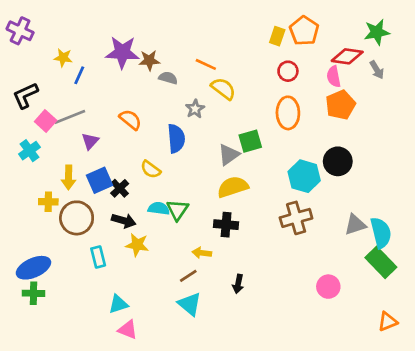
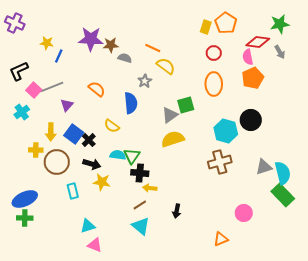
blue square: (99, 180) -> (74, 134), turned -30
black cross: (226, 225) -> (140, 173), moved
orange triangle: (388, 322) -> (221, 239), moved

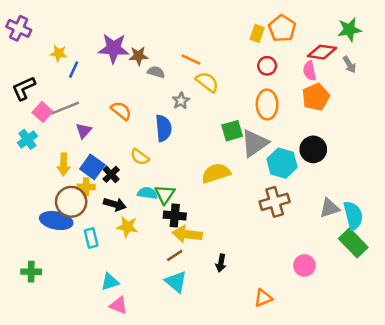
gray triangle: (170, 115) -> (255, 143), moved, size x1.4
yellow cross: (36, 150) -> (86, 187), moved
yellow arrow: (150, 188) -> (187, 234), size x1.6
blue ellipse: (25, 199) -> (56, 221), moved, turned 35
orange triangle: (221, 239) -> (263, 298), moved

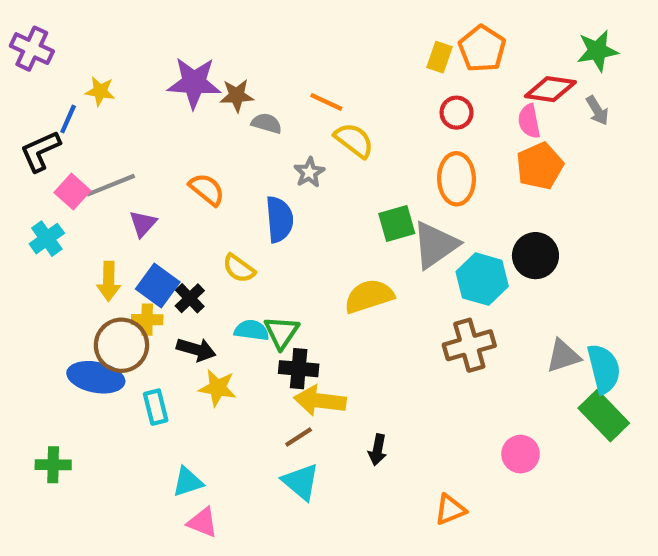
blue line: (74, 70) -> (68, 119), moved

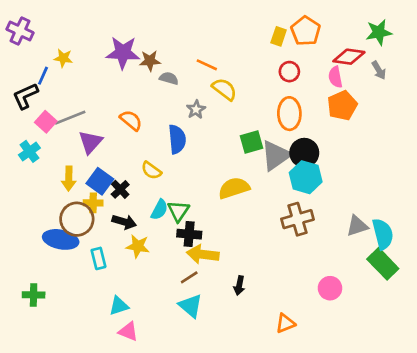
purple triangle: (143, 224) -> (90, 142), size x1.4
black circle: (535, 256) -> (304, 153), moved
cyan semicircle: (252, 330) -> (159, 210), turned 110

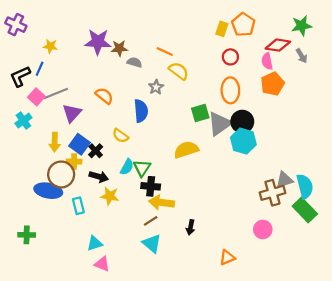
blue line: (43, 76) -> (40, 69), moved
brown cross: (298, 219) -> (272, 193), moved

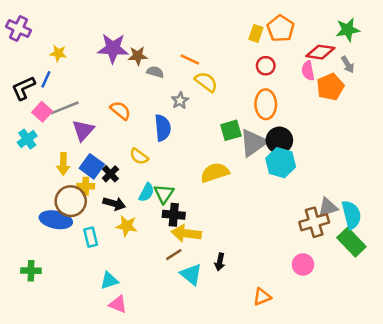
orange pentagon: (272, 84) -> (330, 87), moved
cyan triangle: (152, 243) -> (191, 274), moved

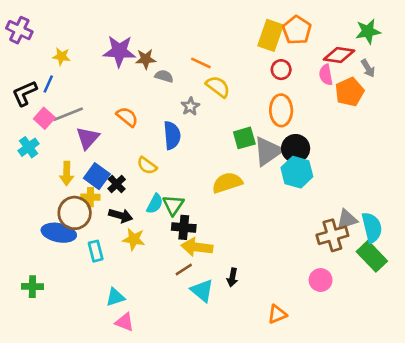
yellow rectangle: (256, 33) -> (271, 35), size x1.6

